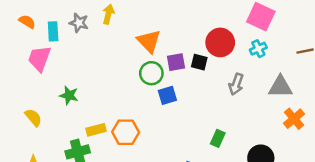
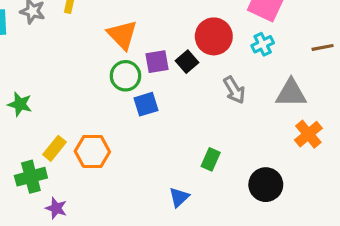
black square: (199, 62) -> (187, 62), turned 35
gray arrow: (236, 84) -> (234, 90), turned -50
yellow rectangle: (96, 130) -> (55, 148), turned -36

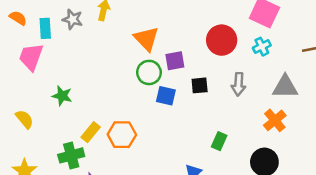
black square: (187, 62) -> (200, 85), moved, turned 36
gray arrow: (234, 90) -> (238, 84), turned 35
blue square: (146, 104) -> (166, 96), turned 30
orange cross: (308, 134) -> (275, 120), moved

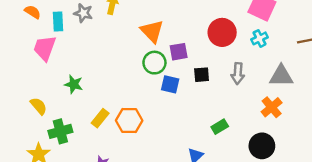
green rectangle: (219, 141) -> (220, 127), turned 35
green cross: (71, 155) -> (60, 131), moved

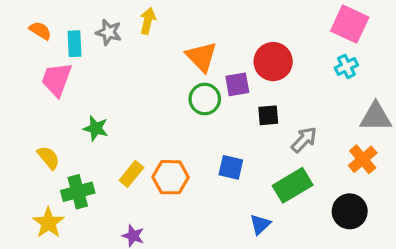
red circle: (222, 32) -> (273, 62), moved
gray arrow: (238, 73) -> (304, 140), moved, turned -140
blue square: (170, 84) -> (231, 167), moved
green rectangle: (220, 127) -> (293, 185), size x1.6

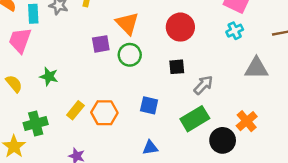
purple square: (237, 84) -> (101, 44), moved
yellow semicircle: (48, 158) -> (14, 84), moved
orange cross: (363, 159) -> (247, 121), moved
black circle: (350, 211) -> (223, 140), moved
blue triangle: (260, 224) -> (150, 148), moved, turned 35

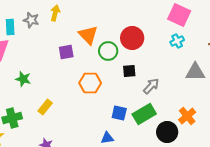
green circle: (130, 55) -> (108, 51), moved
blue square: (149, 105) -> (119, 113), moved
orange hexagon: (104, 113) -> (90, 83), moved

